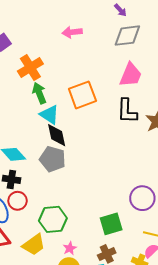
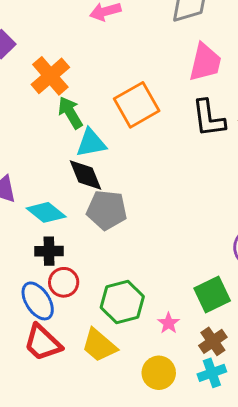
cyan triangle: (49, 115) -> (91, 143), turned -35
black diamond: (57, 135) -> (85, 175), moved
yellow trapezoid: (34, 245) -> (99, 345), turned 85
pink star: (70, 248) -> (169, 323), moved

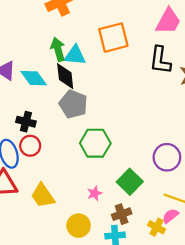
green arrow: (70, 113) -> (58, 49), moved
cyan diamond: (46, 212) -> (34, 78), moved
green square: (212, 295) -> (130, 182), turned -35
green hexagon: (122, 302) -> (95, 143), moved

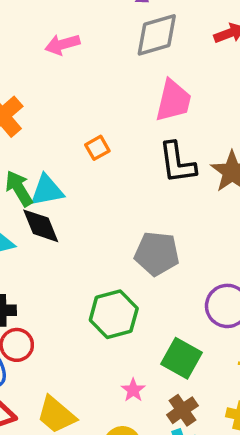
orange square: (113, 38) -> (97, 148), size x0.5
gray pentagon: (73, 104) -> (157, 254), moved

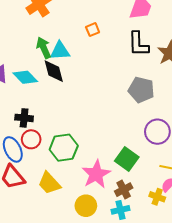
gray pentagon: (157, 254) -> (141, 90), moved
green hexagon: (114, 314) -> (64, 148), moved
pink star: (133, 390) -> (96, 174), size x2.0

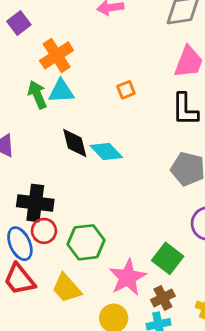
green arrow: (44, 48) -> (37, 95), moved
cyan triangle: (60, 51) -> (61, 91), moved
cyan diamond: (25, 77) -> (106, 152), moved
black cross: (24, 118) -> (35, 203), size x1.5

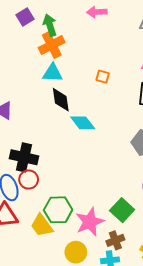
orange square: (126, 90) -> (103, 77), turned 32
green arrow: (37, 95) -> (50, 25), moved
black diamond: (75, 143) -> (61, 100), moved
green hexagon: (86, 242) -> (58, 210), moved

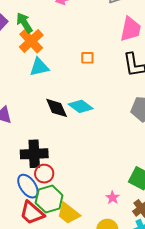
black diamond: (61, 100) -> (57, 108), moved
green hexagon: (58, 210) -> (49, 199), moved
pink star: (90, 222) -> (113, 198), size x0.5

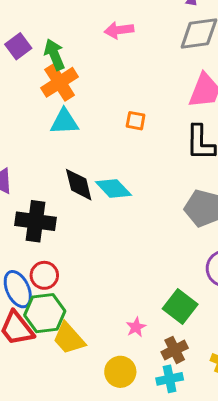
black cross: (34, 154) -> (36, 221), moved

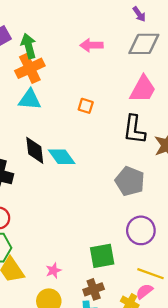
pink arrow: (119, 30) -> (91, 45), moved
green square: (180, 306) -> (102, 256), turned 35
pink star: (136, 327) -> (53, 270), moved

